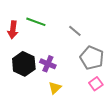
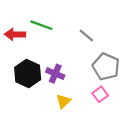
red arrow: (13, 30) -> (15, 34), turned 84
pink square: (96, 84) -> (100, 94), moved

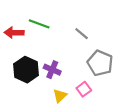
pink square: (100, 94) -> (84, 89), moved

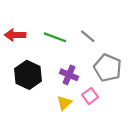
green line: (39, 24) -> (55, 37), moved
purple cross: (52, 70) -> (69, 75), moved

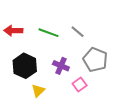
yellow triangle: (64, 103) -> (38, 91), moved

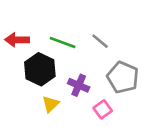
black hexagon: (25, 66) -> (40, 69), moved
yellow triangle: (38, 91) -> (51, 104), moved

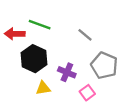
green line: (63, 42) -> (40, 25), moved
yellow triangle: (51, 104) -> (43, 88), turned 35

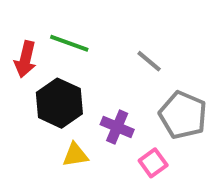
red arrow: (15, 34) -> (25, 59), turned -78

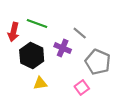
purple cross: (117, 127) -> (63, 48), moved

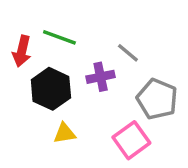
purple cross: (63, 48) -> (101, 77), turned -35
pink square: (82, 88) -> (131, 140), size x1.5

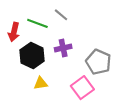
gray line: (128, 53) -> (61, 15), moved

